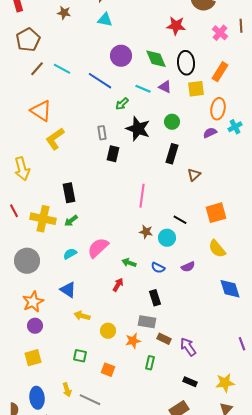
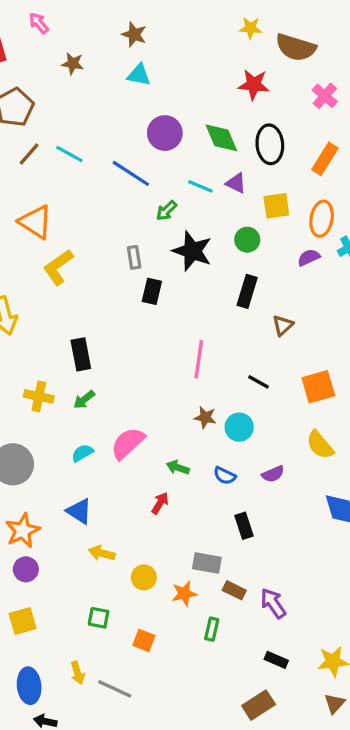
yellow square: (196, 89) -> (276, 206), moved
yellow cross: (43, 219) -> (39, 396), size x0.7
black line: (180, 220) -> (259, 382), moved
black rectangle: (155, 298) -> (244, 526), moved

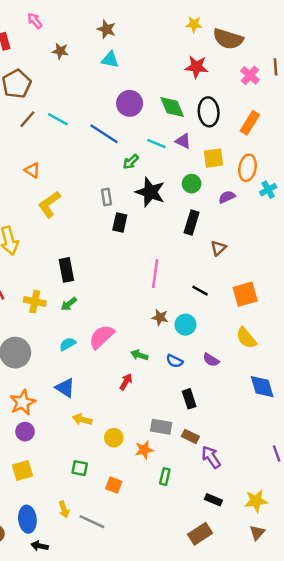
orange triangle: (36, 222) -> (32, 170), size x0.6
purple semicircle: (309, 257) -> (227, 197), moved
purple semicircle: (273, 474) -> (211, 360), turned 56
brown rectangle: (234, 590) -> (190, 436), moved

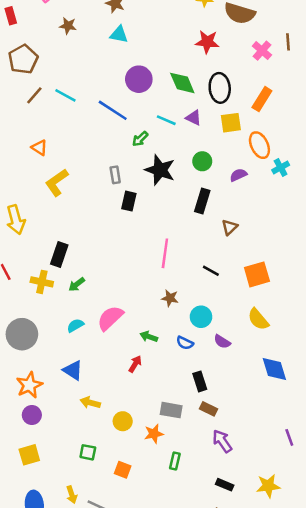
yellow square: (213, 158) -> (231, 123), moved
orange ellipse: (248, 168) -> (259, 145), turned -35
black rectangle: (66, 270) -> (59, 255), moved, turned 30
cyan circle: (186, 325) -> (201, 317), moved
brown rectangle: (190, 436) -> (208, 409), moved

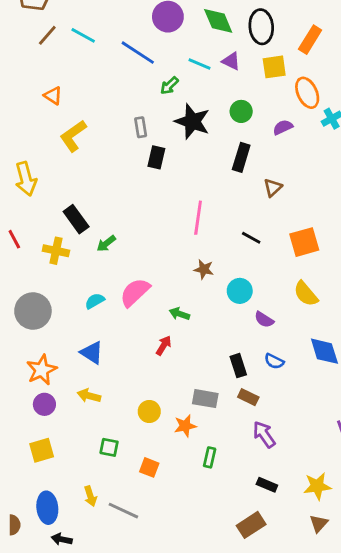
black rectangle: (59, 255) -> (76, 219), turned -55
green arrow: (77, 284) -> (106, 244), moved
blue semicircle: (185, 343) -> (274, 361), moved
yellow arrow: (90, 403) -> (89, 396), moved

